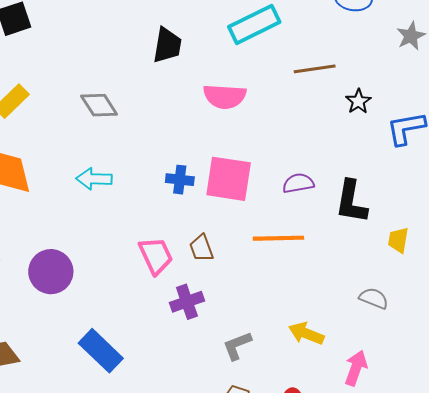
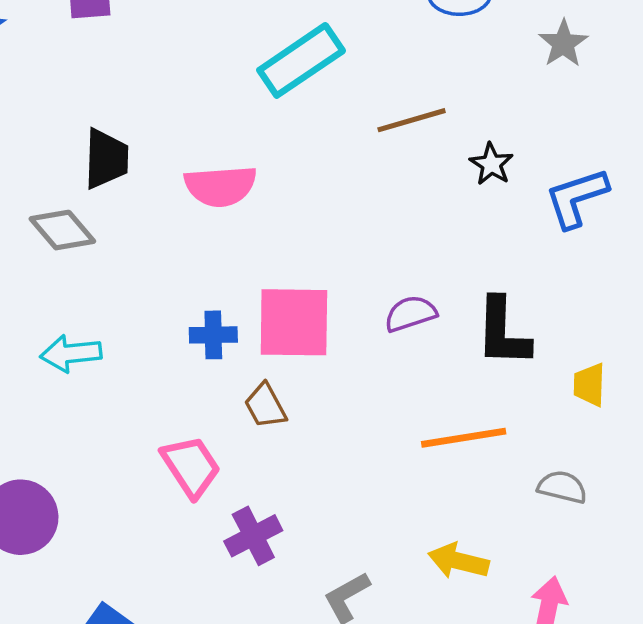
black trapezoid: (167, 45) -> (106, 159), moved
pink semicircle: (225, 96) -> (221, 186), moved
orange line: (278, 238) -> (464, 438), moved
brown trapezoid: (201, 248) -> (265, 406), moved

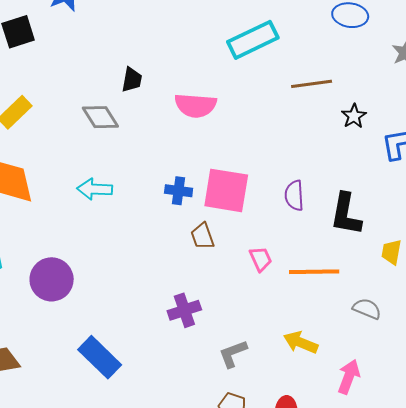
black trapezoid: (106, 159) -> (132, 80), size x0.7
purple semicircle: (411, 314) -> (294, 196), turned -84
pink trapezoid: (191, 466) -> (261, 259), moved, size x0.7

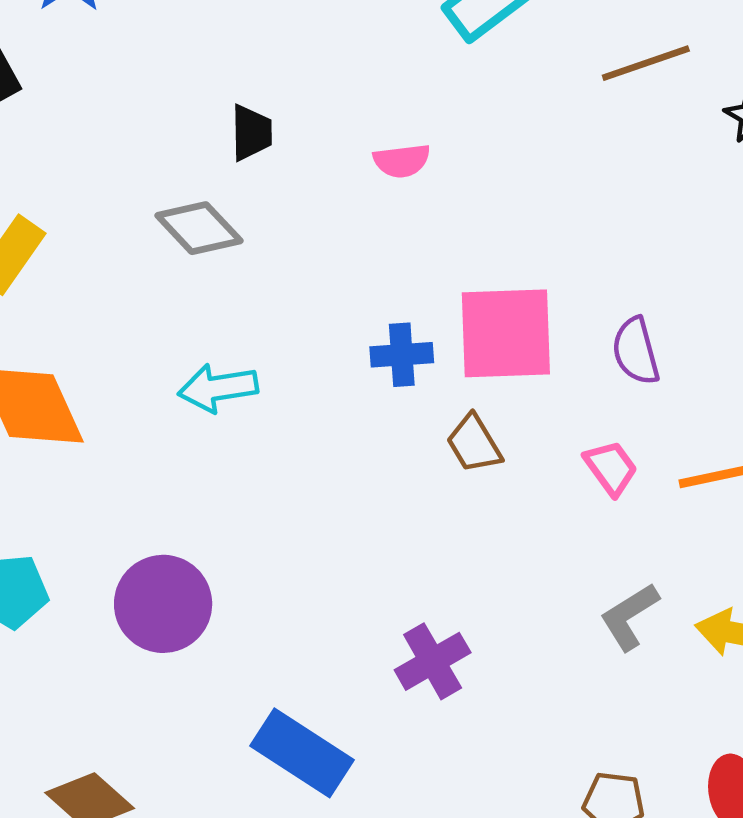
pink semicircle: (196, 105) -> (402, 161), size x0.6
purple semicircle: (294, 196) -> (636, 351), moved
purple cross: (184, 310) -> (433, 661), moved
gray L-shape: (233, 354) -> (629, 617), moved

